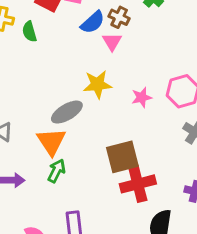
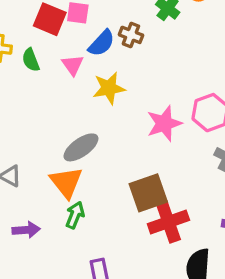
pink triangle: (112, 42) -> (73, 65), moved
yellow star: (97, 84) -> (109, 88), moved
pink star: (142, 97) -> (164, 124), size x1.5

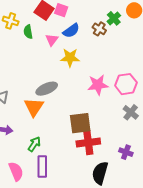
brown cross: (131, 35) -> (99, 29), moved
green arrow: (75, 215) -> (34, 144), moved

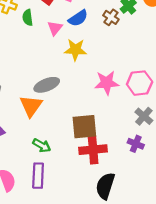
green arrow: (34, 144) -> (42, 145), moved, turned 84
purple cross: (126, 152) -> (136, 144), moved

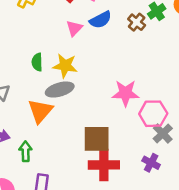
green semicircle: (28, 18) -> (37, 62), moved
yellow star: (75, 50) -> (65, 66), moved
pink hexagon: (140, 83) -> (153, 114), moved
green arrow: (42, 145) -> (25, 151), moved, turned -126

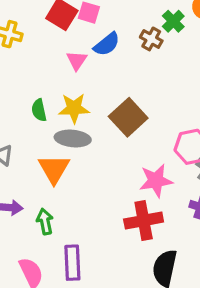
gray ellipse: (60, 90) -> (73, 138), turned 32
pink star: (125, 93) -> (156, 181), moved
brown square: (97, 139) -> (128, 117), moved, turned -32

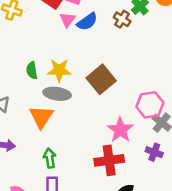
pink triangle: (77, 60) -> (67, 20), moved
pink star: (156, 181) -> (120, 130), turned -30
green arrow: (45, 222) -> (50, 158), moved

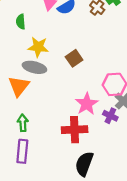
green semicircle: (32, 70) -> (21, 22), moved
brown square: (101, 79) -> (74, 58), size x0.7
purple cross: (154, 152) -> (110, 116), moved

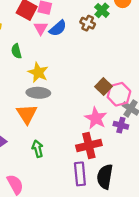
yellow star: (38, 47) -> (38, 72), turned 30
brown square: (74, 58) -> (103, 87), moved
purple rectangle: (22, 151) -> (80, 174), moved

